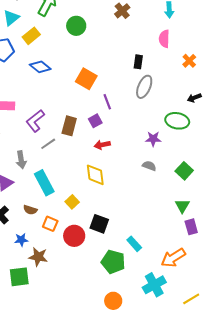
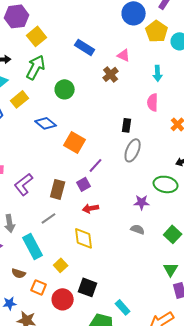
blue diamond: (40, 67) -> (46, 123), moved
purple line: (107, 102) -> (96, 165), turned 63
gray line: (48, 144) -> (49, 218), moved

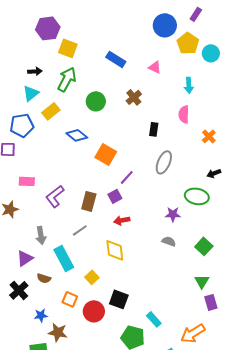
yellow square: (37, 36) -> (68, 48), turned -30
brown cross: (111, 74) -> (134, 97), moved
black rectangle: (127, 125) -> (154, 129), moved
brown semicircle: (19, 273) -> (44, 278), moved

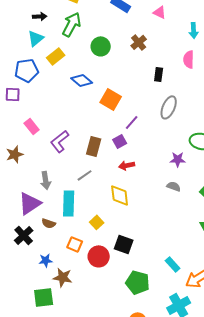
pink rectangle: (27, 181) -> (32, 126), turned 49
purple triangle: (25, 258) -> (30, 203), size x1.4
cyan rectangle: (64, 258) -> (69, 203), turned 30
cyan rectangle: (154, 319) -> (173, 264), moved

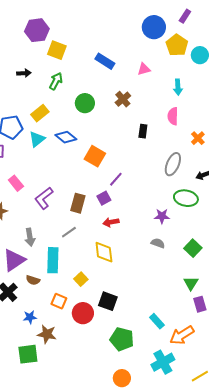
pink triangle: (160, 12) -> (144, 69), turned -40
green arrow: (72, 24) -> (56, 81), size x0.7
cyan triangle: (36, 38) -> (37, 139), moved
gray ellipse: (169, 107) -> (173, 164), moved

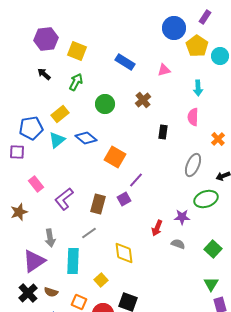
purple hexagon: (37, 30) -> (46, 39), moved
black arrow: (24, 73) -> (44, 74), turned -136
green ellipse: (186, 198) -> (206, 199), turned -30
red arrow: (111, 222) -> (157, 228), moved, turned -56
brown semicircle: (33, 280) -> (51, 292), moved

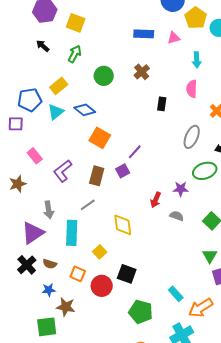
blue rectangle: (125, 62) -> (144, 34), moved, turned -30
pink triangle: (164, 70) -> (174, 38), moved
orange square: (115, 157) -> (100, 138), moved

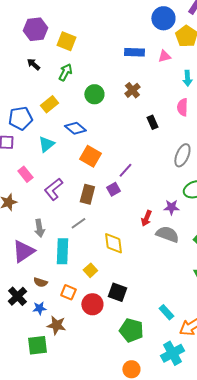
black rectangle: (162, 104) -> (152, 122), turned -32
cyan triangle: (56, 112) -> (46, 144), moved
gray semicircle: (177, 216) -> (167, 234), size x1.6
black cross: (27, 265) -> (17, 296), moved

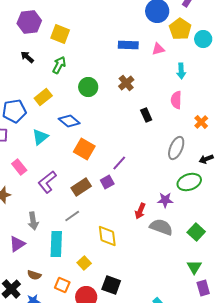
brown rectangle: (87, 194) -> (81, 187), turned 42
purple triangle: (23, 251) -> (17, 244), size x0.7

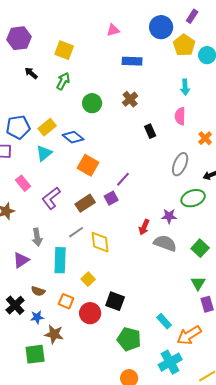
purple hexagon: (29, 22) -> (19, 38), moved
pink triangle: (158, 49) -> (113, 30), moved
yellow rectangle: (43, 97) -> (47, 127), moved
yellow diamond: (107, 236) -> (100, 242), moved

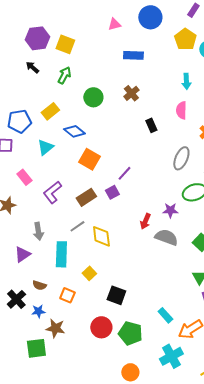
blue circle: (161, 27) -> (150, 17), moved
purple hexagon: (19, 38) -> (37, 38), moved
yellow rectangle: (47, 127) -> (50, 111), moved
red circle: (90, 313) -> (101, 327), moved

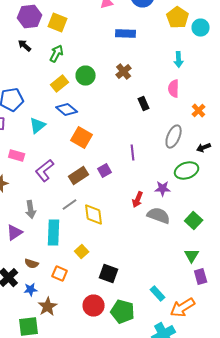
yellow rectangle: (50, 111) -> (60, 84), moved
purple line: (124, 173) -> (133, 152), moved, turned -49
pink rectangle: (24, 177) -> (17, 156), turned -35
brown star: (55, 328) -> (48, 306), turned 30

